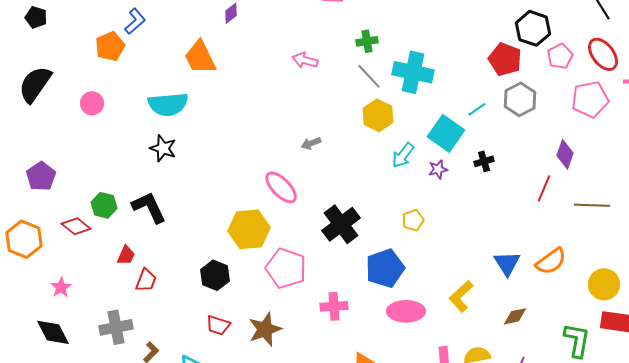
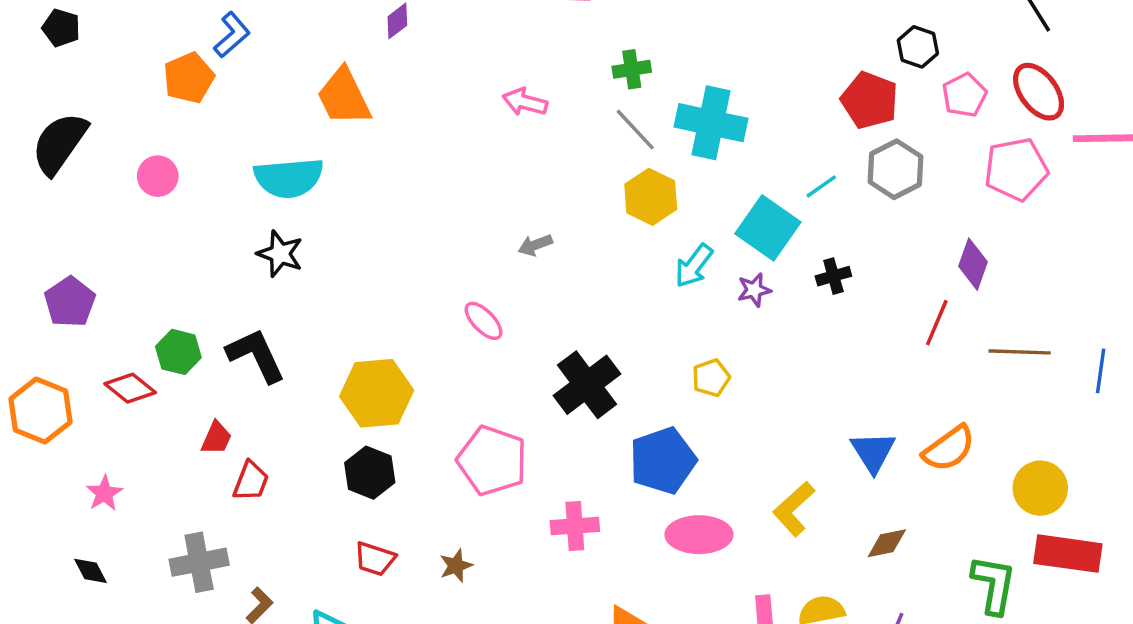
black hexagon: (533, 28) -> (918, 47), size x0.7
pink ellipse: (281, 187) -> (484, 321), size x0.7
yellow hexagon: (249, 229) -> (377, 393), moved
brown star: (265, 329) -> (456, 566), size x0.6
black diamond: (53, 332) -> (91, 571), size x0.6

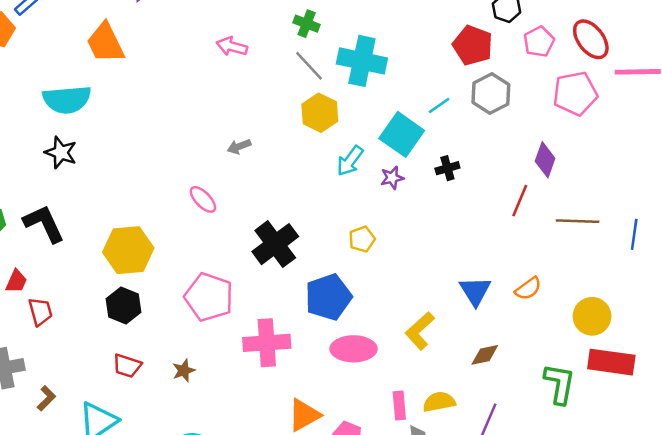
green cross: (632, 69) -> (307, 24), turned 30
orange semicircle: (949, 448) -> (528, 289), size x0.7
red trapezoid: (251, 481) -> (40, 311), turned -36
pink cross: (575, 526) -> (267, 343), size x1.4

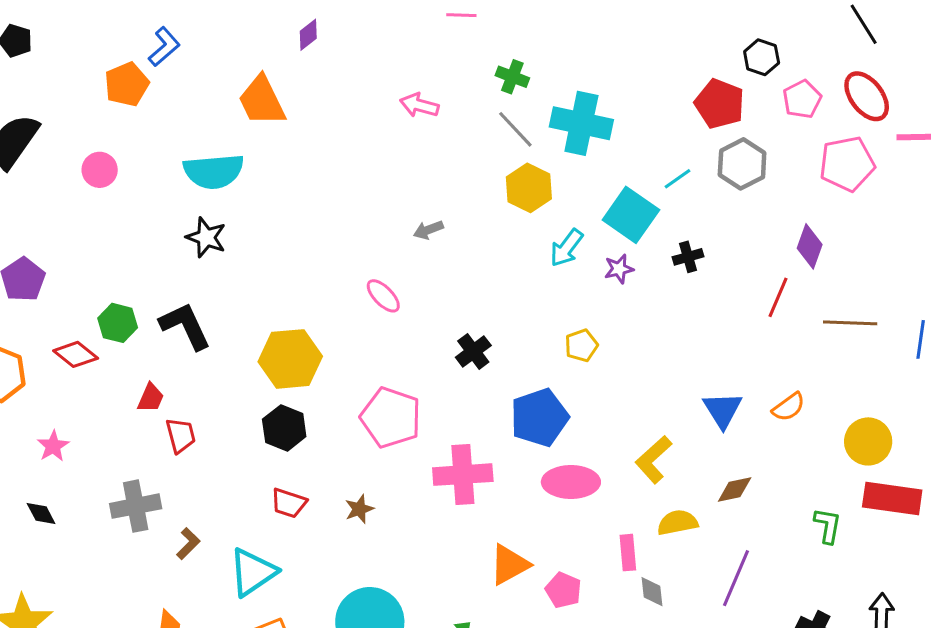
black cross: (275, 244) -> (473, 351), size x0.6
green L-shape: (559, 384) -> (828, 526), size x0.7
yellow semicircle: (439, 402) -> (677, 523), moved

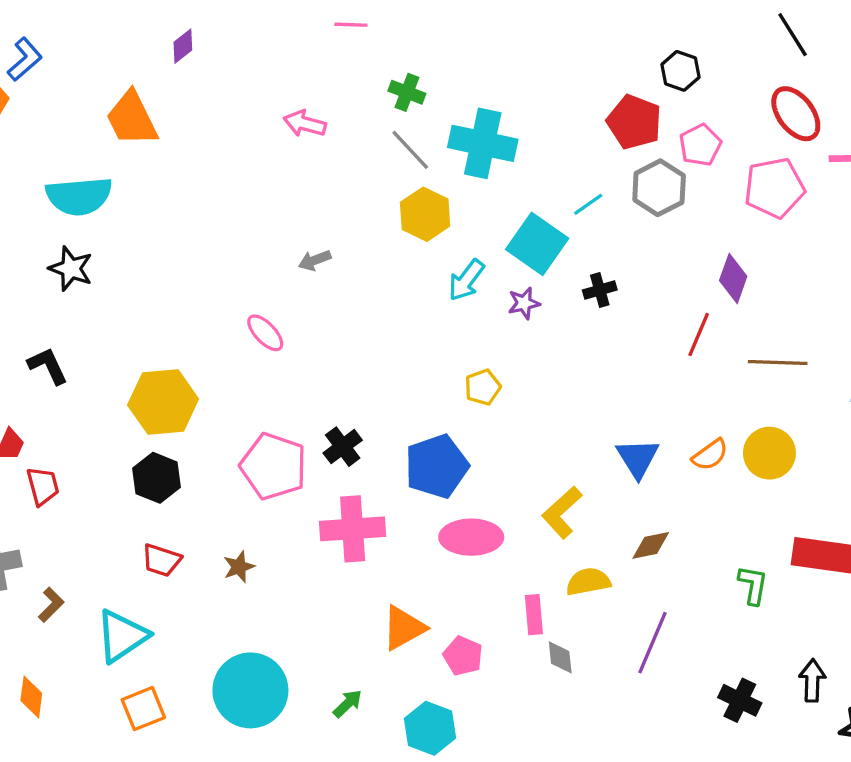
pink pentagon: (802, 99) -> (700, 145), moved
black L-shape: (185, 326) -> (48, 366), size x0.7
black cross: (473, 351) -> (343, 447), moved
yellow circle: (868, 441) -> (769, 453), moved

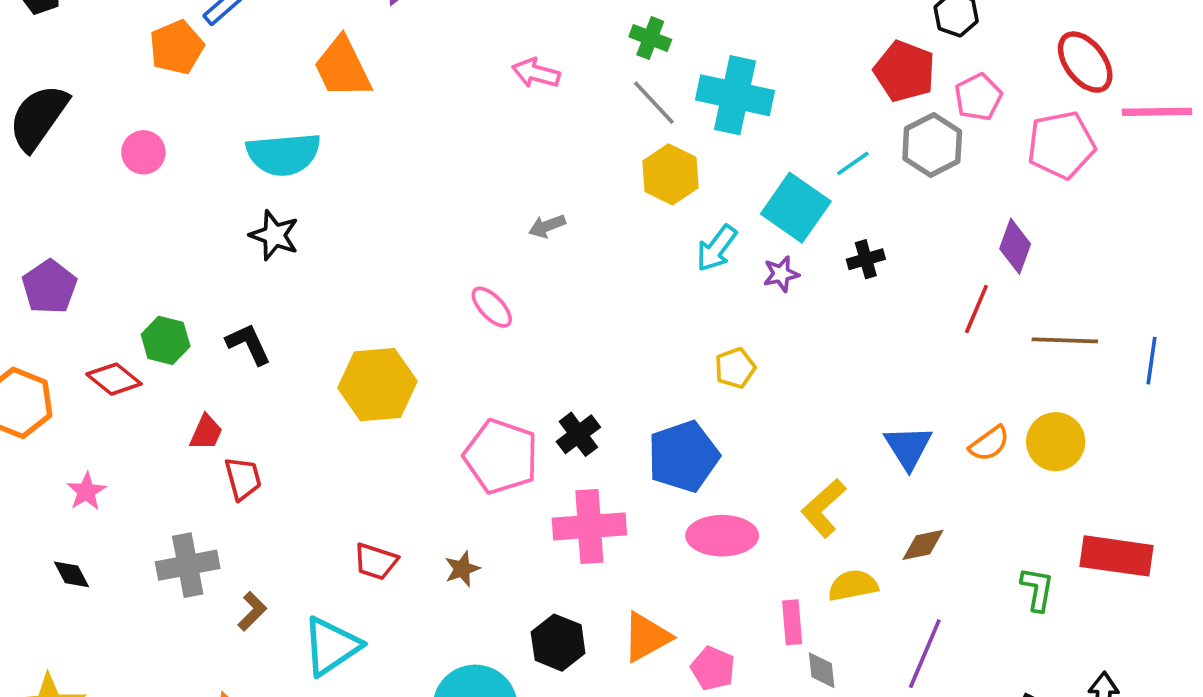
black hexagon: (156, 478) -> (558, 643), moved

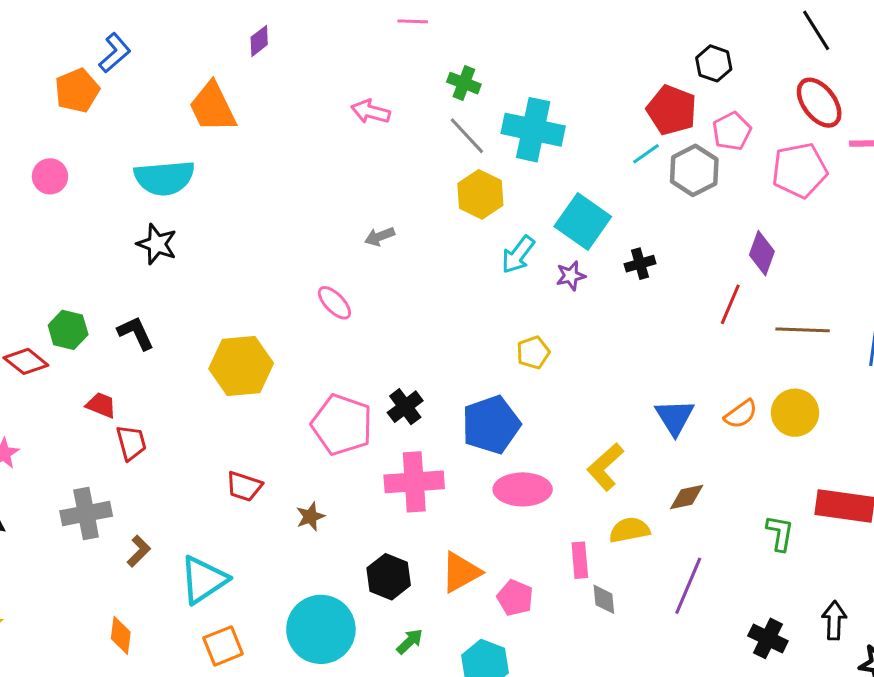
cyan line: (853, 163) -> (646, 154), moved
red trapezoid: (206, 432) -> (101, 405), turned -92
red trapezoid: (376, 561) -> (244, 486), moved

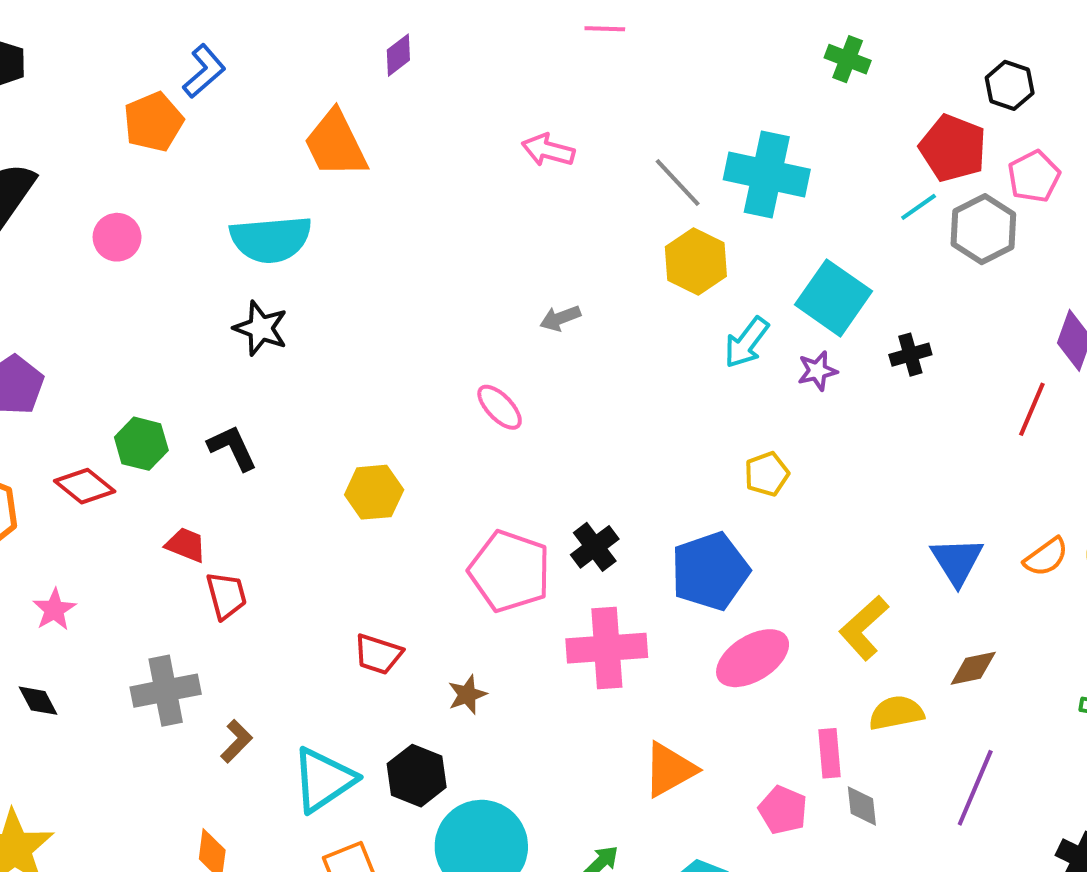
green cross: (464, 83) -> (848, 59), moved
yellow hexagon: (241, 366) -> (374, 492), size x0.7
pink ellipse: (523, 489) -> (753, 658), turned -32
black hexagon: (389, 577) -> (417, 776), moved
pink pentagon: (515, 598) -> (783, 810), moved

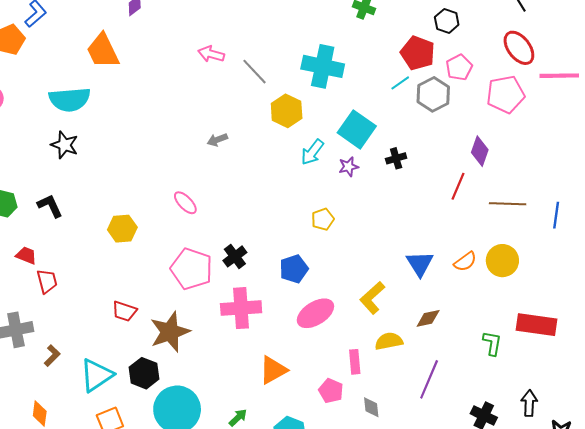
gray line: (678, 183) -> (255, 72), moved
pink ellipse: (500, 407) -> (185, 203), moved
blue pentagon: (710, 571) -> (294, 269), size x0.7
brown star: (467, 695) -> (170, 332), size x2.0
gray diamond: (862, 806) -> (371, 407), moved

